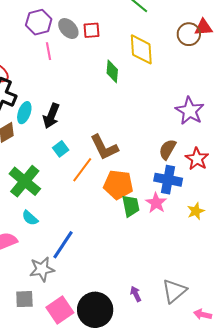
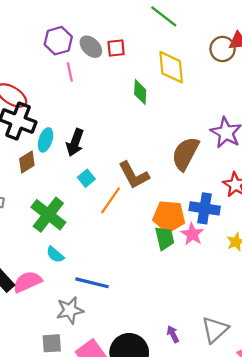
brown semicircle: (167, 149) -> (185, 154), moved, size x1.5
orange pentagon: (118, 185) -> (169, 216), moved
blue line: (63, 245) -> (92, 283), turned 72

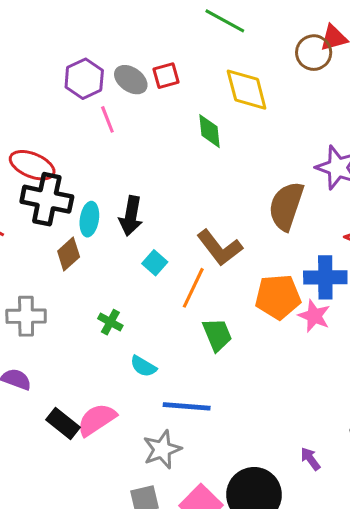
green cross: (48, 215) -> (110, 322), size x0.5
green trapezoid: (165, 238) -> (217, 335), moved
cyan semicircle: (55, 255) -> (143, 366), moved

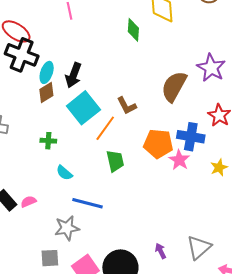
brown L-shape: (220, 248) -> (127, 106), size x0.7
brown diamond: (69, 254) -> (46, 92), moved
cyan square: (155, 263) -> (83, 108), size x2.0
green cross: (110, 322) -> (48, 141), turned -35
pink semicircle: (97, 420) -> (28, 202), size x0.6

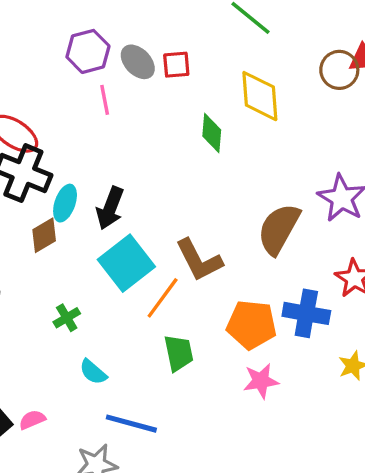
brown diamond: (46, 92) -> (44, 235), moved
brown L-shape: (127, 106) -> (199, 260), size x1.4
green cross: (48, 141) -> (67, 318), turned -35
pink star: (179, 160) -> (261, 381), moved, turned 30

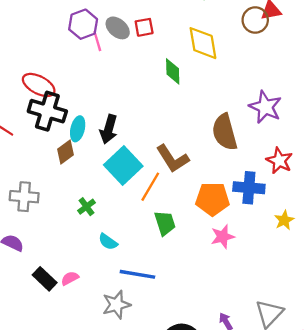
pink line: (105, 100) -> (97, 41), moved
brown semicircle: (279, 229) -> (225, 132), turned -39

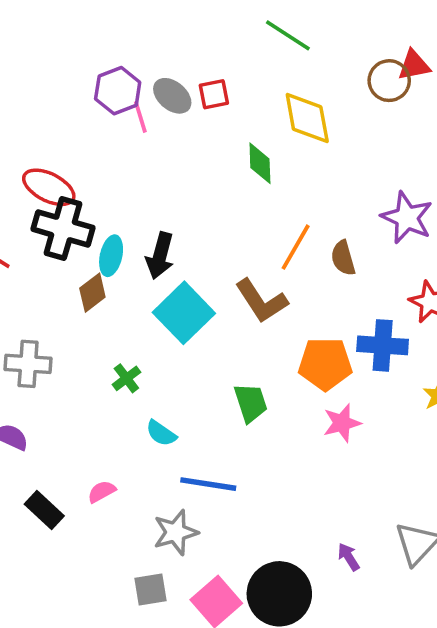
brown semicircle: (225, 132) -> (343, 258), size x0.6
orange line: (150, 187) -> (296, 247), moved
black rectangle: (45, 279) -> (44, 510), moved

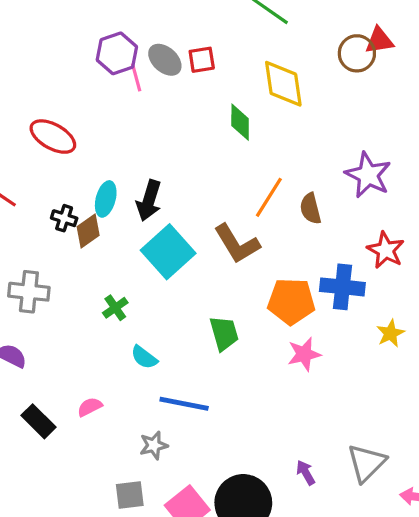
black cross: (63, 228) -> (64, 218), moved, size x0.5
gray star: (176, 532) -> (154, 445), size x0.7

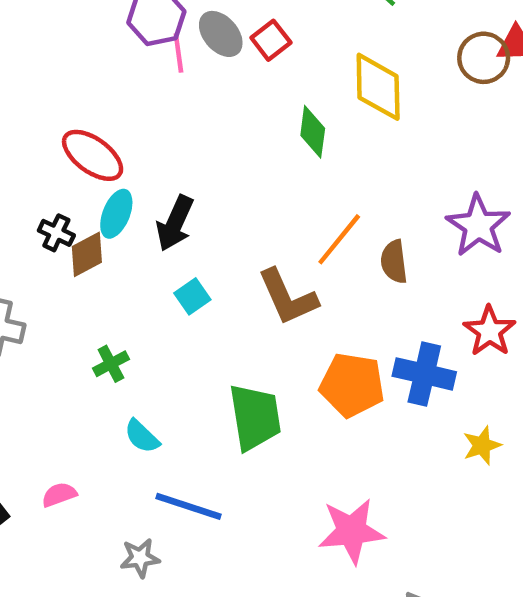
red square: (202, 60) -> (271, 40), turned -36
red ellipse: (53, 137) -> (93, 155), moved
cyan square: (168, 252) -> (192, 296), size x0.5
green trapezoid: (224, 333) -> (255, 417), size x1.4
pink star: (304, 354) -> (352, 531), moved, size x1.4

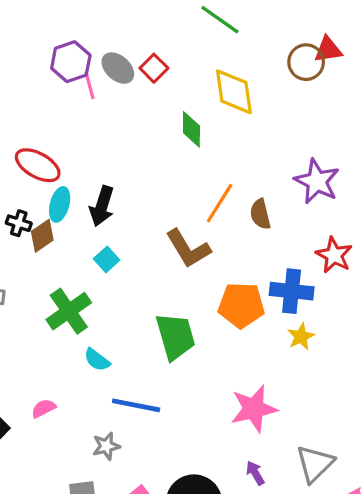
cyan square: (192, 296) -> (107, 259), moved
green cross: (111, 364) -> (69, 311), size x1.8
yellow star: (482, 445) -> (301, 337), moved

